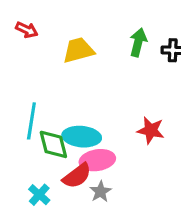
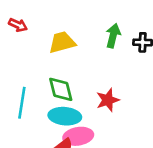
red star: (151, 130) -> (108, 100), moved, turned -30
green diamond: (53, 144) -> (61, 89), moved

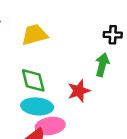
green arrow: (113, 36) -> (102, 65), moved

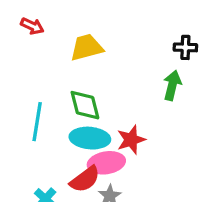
red star: (79, 91) -> (131, 140), moved

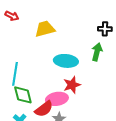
green diamond: (85, 105) -> (23, 95), moved
cyan ellipse: (90, 138) -> (66, 61), moved

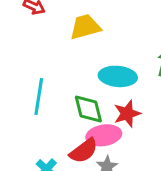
green diamond: (23, 95) -> (88, 109), moved

